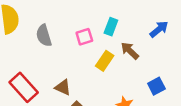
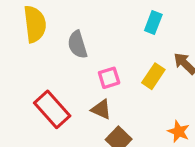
cyan rectangle: (111, 27) -> (153, 22), moved
pink square: (84, 37) -> (109, 78), moved

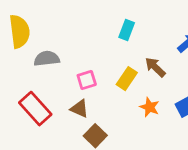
gray semicircle: (77, 45) -> (47, 59), moved, turned 100
orange star: (179, 132) -> (150, 107), moved

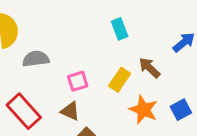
cyan rectangle: (127, 30) -> (120, 29), turned -42
orange star: (150, 107) -> (143, 110), size x1.4

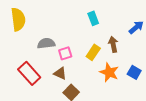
gray semicircle: (36, 59) -> (46, 43), moved
brown arrow: (149, 68) -> (113, 44), turned 35
blue square: (181, 110) -> (134, 72), turned -32

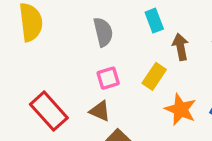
gray semicircle: (46, 43) -> (103, 32), moved, turned 84
brown arrow: (113, 44) -> (181, 47), moved

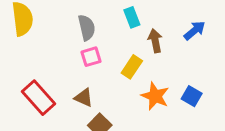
pink square: (108, 78) -> (91, 57), moved

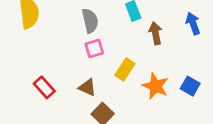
blue arrow: (195, 30) -> (193, 23), turned -70
yellow rectangle: (132, 67) -> (125, 69), moved
red rectangle: (39, 98) -> (44, 87), size x0.7

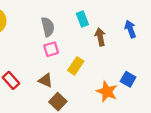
orange star: (155, 86) -> (107, 92), moved

